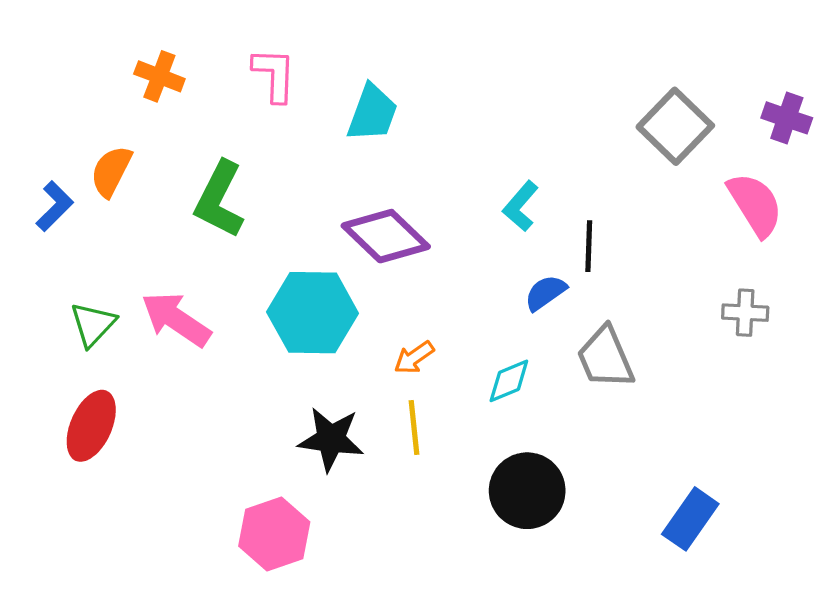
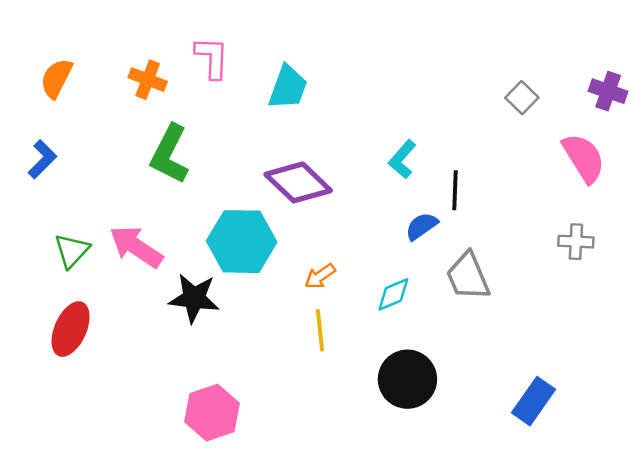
orange cross: (159, 76) -> (148, 80), moved
gray square: (675, 126) -> (522, 98), size x0.6
orange semicircle: (111, 171) -> (56, 78), moved
black star: (331, 439) -> (194, 298), moved

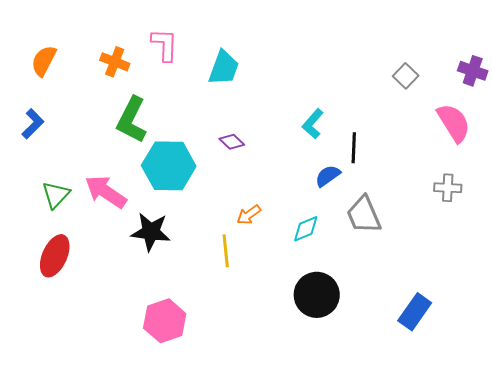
purple diamond: (298, 182) -> (232, 142), size x0.5
cyan hexagon: (242, 242) -> (169, 166), moved
yellow line: (320, 330) -> (226, 251), moved

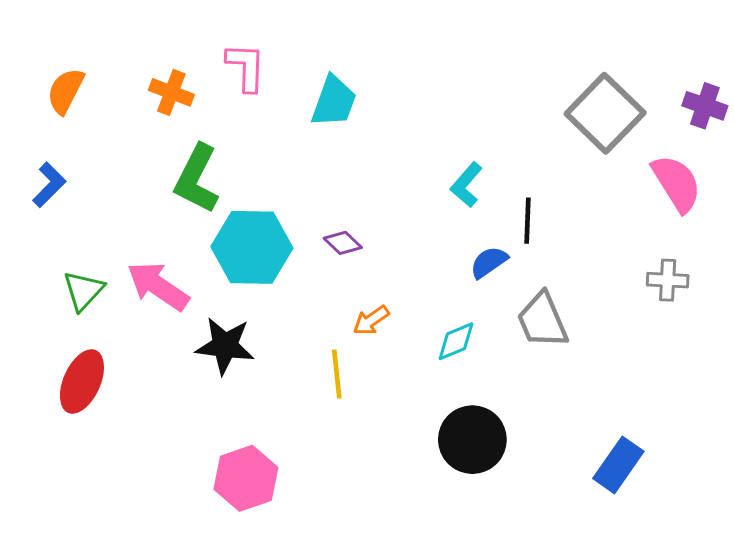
gray square: (406, 76) -> (605, 113), size x2.0
purple diamond: (232, 142) -> (343, 243), moved

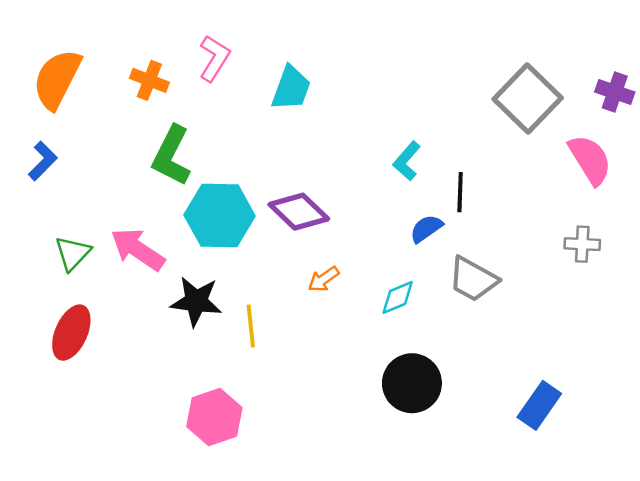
pink L-shape: (246, 67) -> (214, 58), turned 30
orange semicircle: (66, 91) -> (57, 79), size x1.5
purple diamond: (343, 243) -> (299, 212), size x1.8
gray trapezoid: (542, 320) -> (473, 279), turned -38
yellow line: (337, 374) -> (251, 326), moved

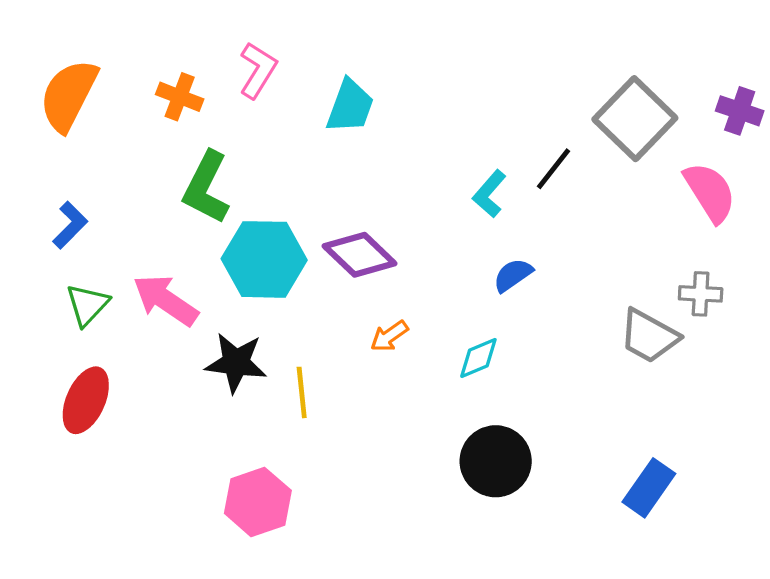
blue L-shape: (43, 161) -> (70, 225), moved
black line: (460, 192) -> (554, 169), moved, turned 36
gray trapezoid: (473, 279) -> (649, 336), moved

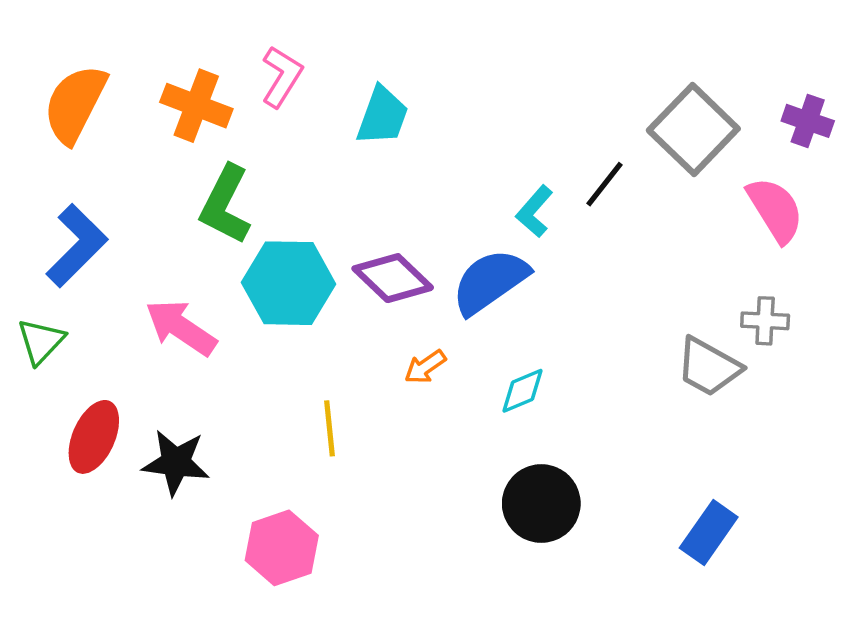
orange cross: (180, 97) -> (196, 106), size x1.4
blue L-shape: (70, 225) -> (77, 246), size x1.6
blue semicircle: (513, 275) -> (490, 281), moved, size x1.8
green triangle: (87, 305) -> (41, 341), moved
black star: (236, 363) -> (176, 463), moved

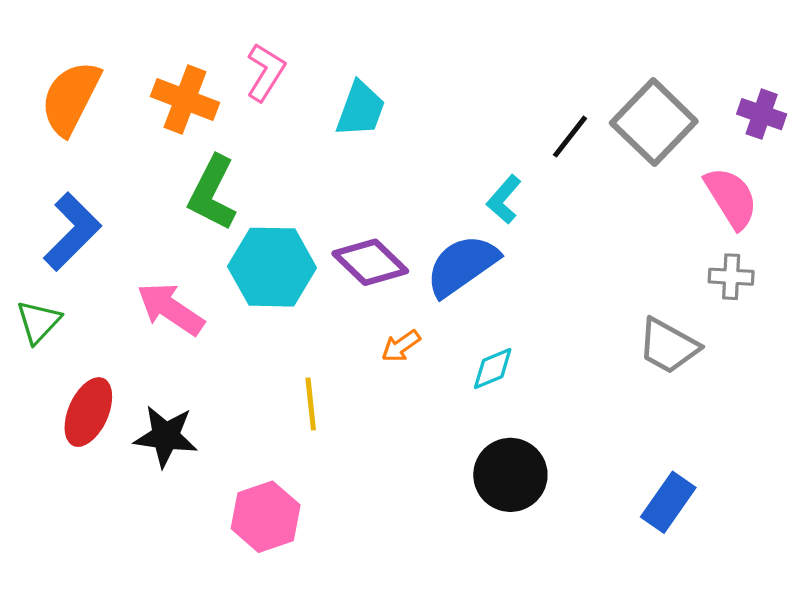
black line: (604, 184) -> (570, 137), moved
gray cross: (765, 321) -> (731, 277), moved

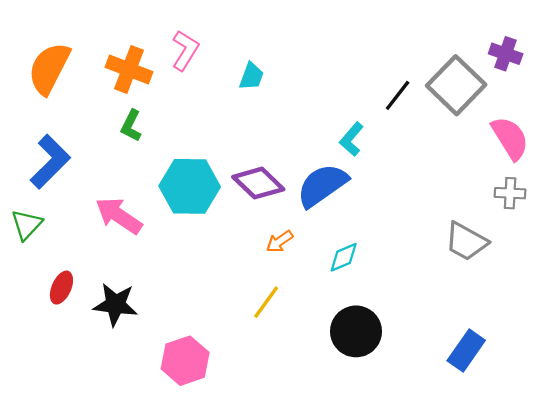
cyan trapezoid: (361, 109) -> (251, 76), size x0.7
purple cross: (762, 114) -> (506, 54), moved
green L-shape: (212, 193) -> (131, 126), moved, size x0.6
yellow line: (311, 404) -> (266, 302), moved, turned 42
red ellipse: (88, 412) -> (61, 288), size x0.7

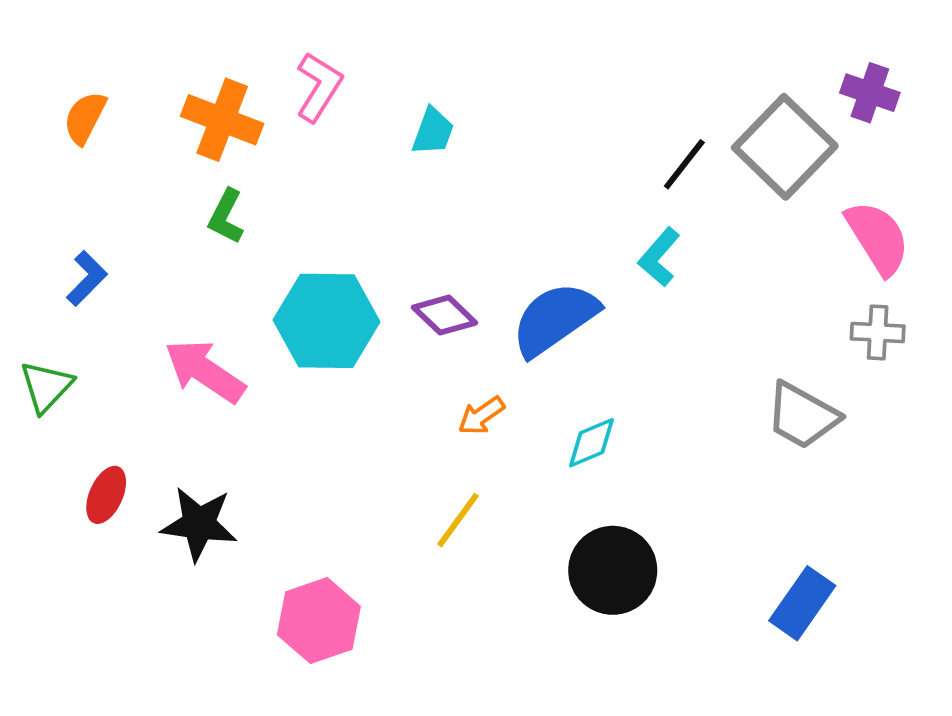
orange semicircle: (49, 68) -> (85, 118), size x0.6
cyan L-shape: (352, 139) -> (659, 257), moved
blue L-shape: (50, 162) -> (87, 278), size x0.6
purple diamond: (258, 183) -> (445, 315), size x0.7

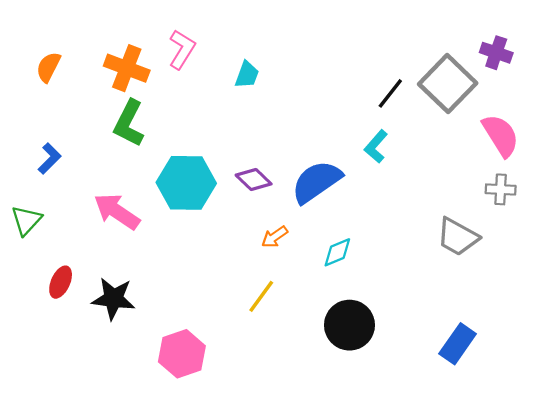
green L-shape: (226, 216) -> (129, 123), size x1.5

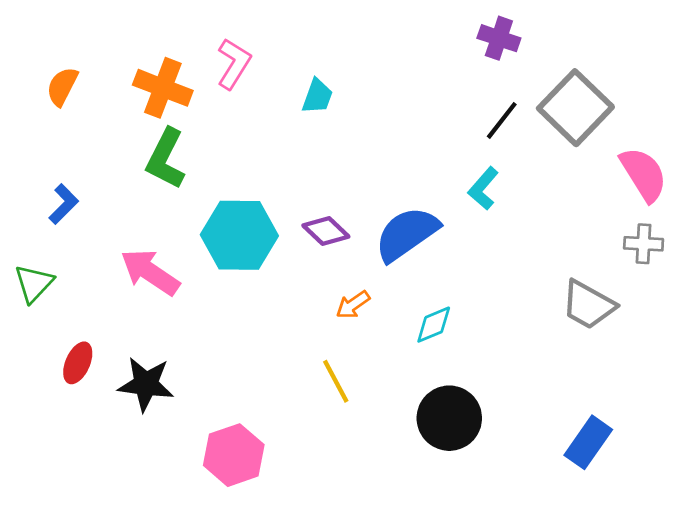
purple cross: (496, 53) -> (499, 38), moved
yellow line: (261, 296) -> (336, 381), turned -64

